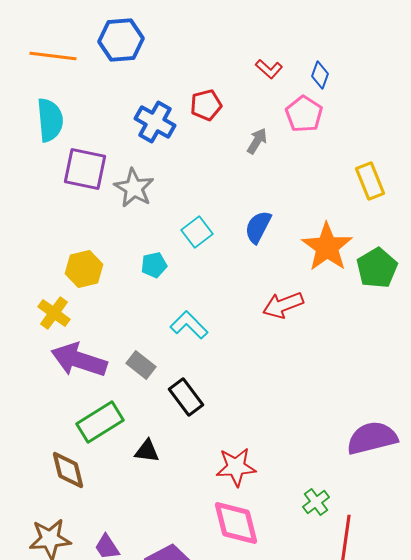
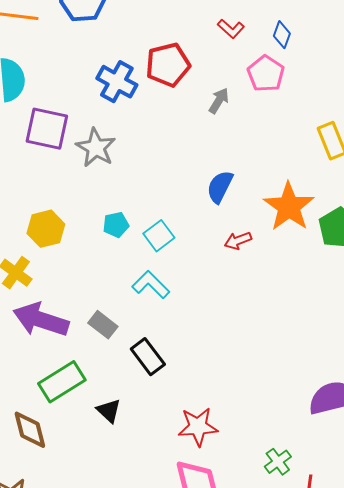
red pentagon: (206, 105) -> (168, 65), size x1.4
cyan square: (197, 232) -> (159, 236), moved
red arrow: (283, 305) -> (238, 241), moved, size x0.7
black triangle: (147, 451) -> (109, 411), turned 36

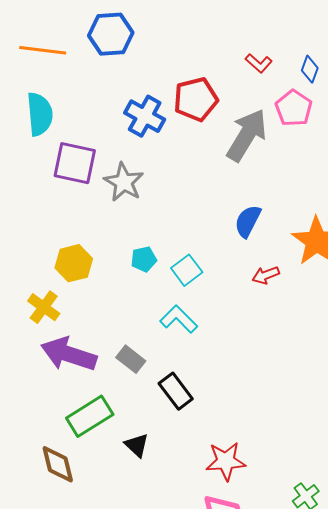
gray arrow: (219, 101) -> (247, 135), size x2.0

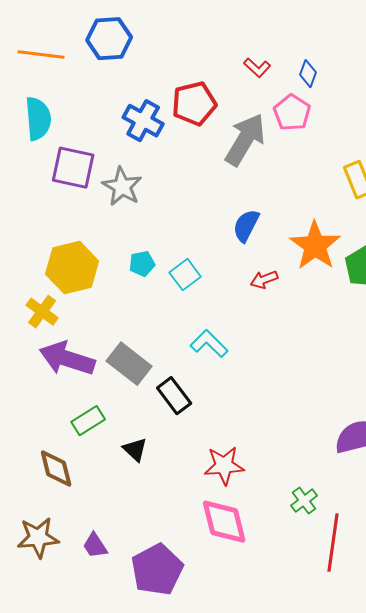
yellow hexagon: (74, 263) -> (72, 268), size x1.4
cyan L-shape: (179, 319) -> (209, 344), moved
gray rectangle: (131, 359) -> (129, 364), size x1.5
green rectangle: (90, 416) -> (88, 421), size x0.7

